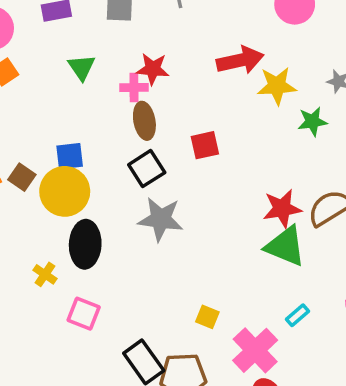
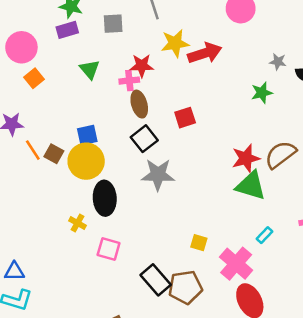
yellow star: (277, 86) -> (175, 43), moved

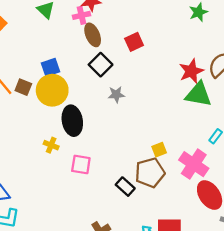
gray star: (158, 175) -> (116, 95), size x0.6
yellow square: (199, 243) -> (159, 150), turned -32
black rectangle: (156, 280) -> (125, 187), size x0.7
brown pentagon: (185, 287) -> (150, 173), moved

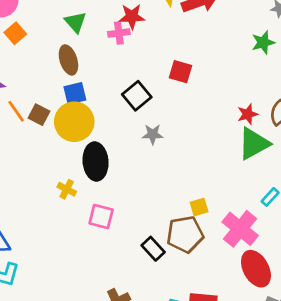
brown ellipse: (93, 35) -> (68, 60), moved
red square: (134, 42) -> (180, 72), turned 36
red star: (191, 71) -> (248, 114), size x0.7
green triangle: (198, 94) -> (254, 144), turned -44

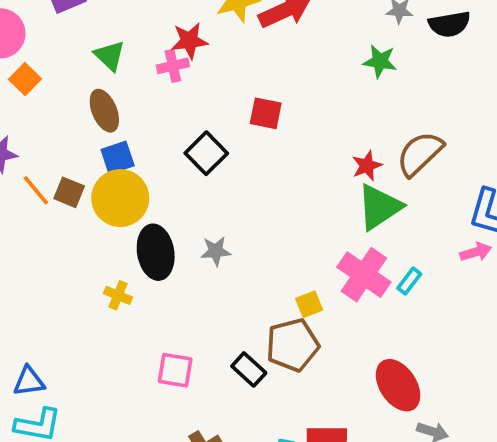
green star: (263, 42) -> (380, 61), turned 30
gray star: (153, 134) -> (216, 251), moved
pink square: (101, 217) -> (175, 370), moved
pink cross: (240, 229) -> (364, 275), moved

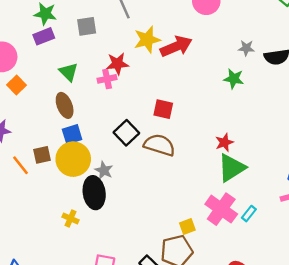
brown semicircle: (420, 154) -> (160, 145), moved, turned 60
orange line: (36, 190) -> (20, 165), moved
brown square: (69, 192) -> (42, 155), turned -36
gray star: (216, 251) -> (104, 170), moved, turned 30

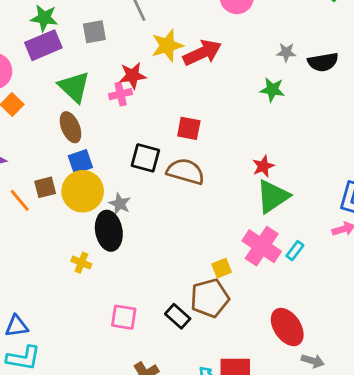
purple rectangle: (44, 36) -> (43, 45), size x1.4
green triangle: (69, 72) -> (74, 87), size x1.4
black square: (126, 133) -> (145, 158), turned -30

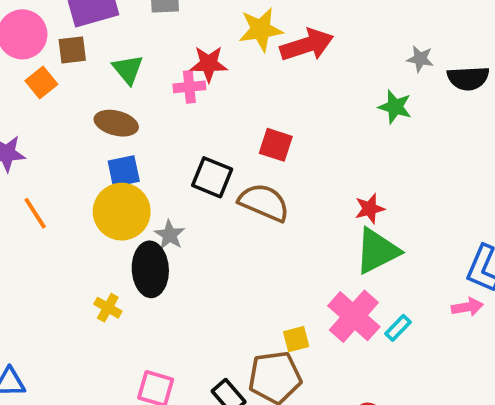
green triangle: (74, 87) -> (128, 69), size x0.7
brown ellipse: (70, 127) -> (116, 123), turned -60
brown square: (45, 187) -> (72, 50), moved

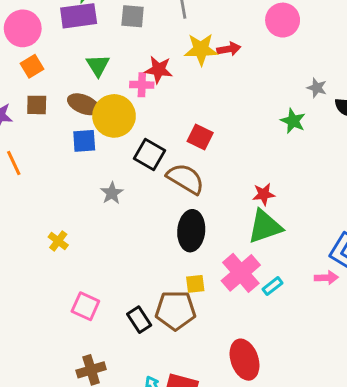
red arrow: (307, 45) -> (229, 49), moved, size x0.6
brown square: (72, 50) -> (37, 105), moved
yellow circle: (122, 212) -> (114, 116), moved
black ellipse: (150, 269) -> (191, 231), moved

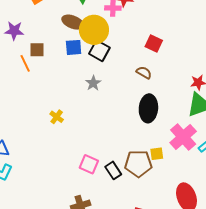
brown square: (37, 105) -> (37, 50), moved
black square: (149, 155) -> (99, 51), moved
brown semicircle: (185, 179) -> (144, 73), size x0.6
yellow square: (195, 284) -> (157, 154), moved
pink square: (85, 306) -> (89, 164), moved

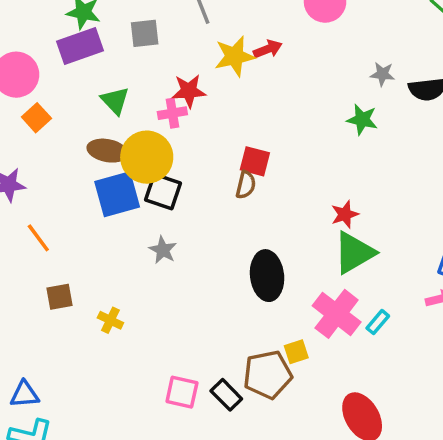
blue square: (74, 47) -> (117, 194), size x1.5
brown square: (37, 50) -> (59, 297), moved
brown semicircle: (144, 73) -> (246, 185), moved, turned 84

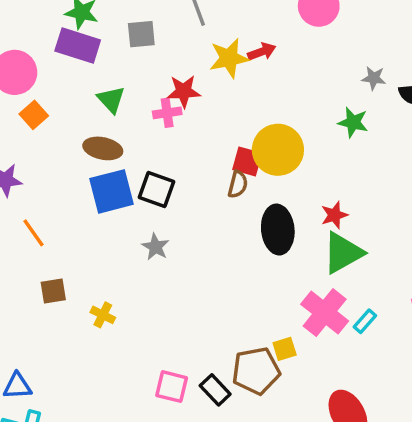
purple rectangle: (80, 46) -> (78, 45), turned 36
yellow circle: (147, 157) -> (278, 150), moved
black ellipse: (267, 276) -> (278, 230), moved

